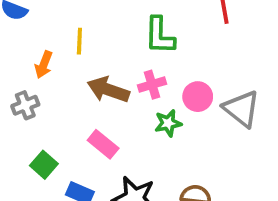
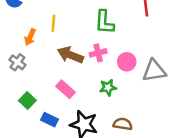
gray cross: (25, 105) -> (17, 62), turned -35
gray triangle: (241, 109) -> (154, 71), turned -50
green star: (168, 123) -> (108, 87), moved

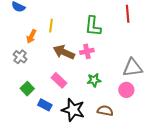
pink circle: (127, 62) -> (126, 90), moved

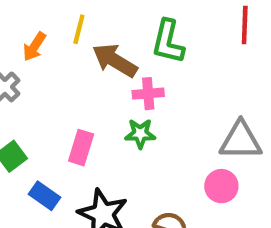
brown arrow: (64, 52) -> (115, 60), moved
pink rectangle: (59, 80) -> (81, 148), turned 56
green star: (94, 80) -> (140, 134), moved

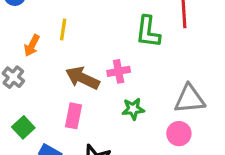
green L-shape: (168, 42) -> (148, 32), moved
brown arrow: (115, 60) -> (82, 78), moved
green star: (140, 134) -> (133, 109), moved

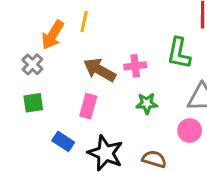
green L-shape: (148, 32) -> (179, 53), moved
orange arrow: (32, 46) -> (53, 35), size x1.4
green square: (23, 127) -> (33, 103), moved, turned 30

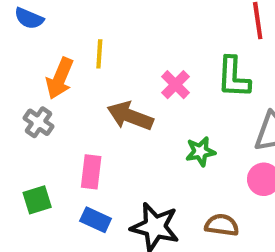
pink cross: (135, 66) -> (175, 85), moved, turned -30
green square: (33, 103) -> (37, 200), moved
pink rectangle: (88, 106) -> (91, 172), moved

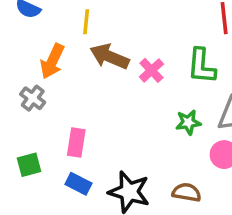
yellow line: (99, 54) -> (86, 22), moved
brown arrow: (130, 116) -> (109, 56), moved
green star: (200, 152) -> (188, 122), moved

